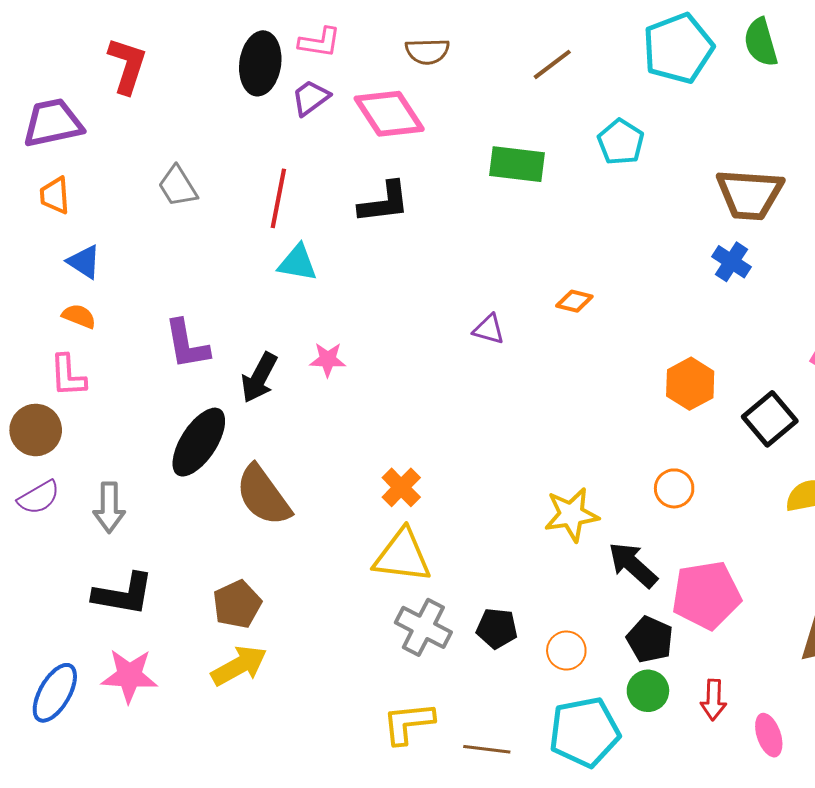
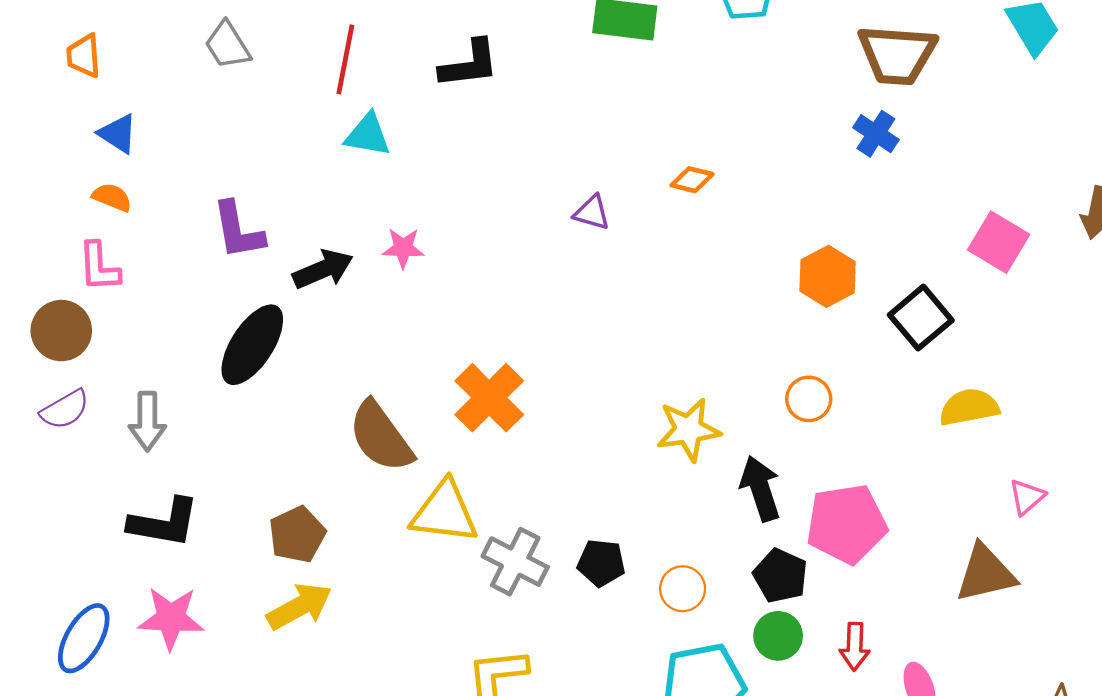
black arrow: (259, 378) -> (323, 269), turned -141
orange cross: (401, 487) -> (489, 398), size x1.5
brown semicircle: (263, 495) -> (381, 437), moved
yellow triangle: (402, 556) -> (444, 512), moved
black arrow: (633, 565) -> (760, 489), turned 30

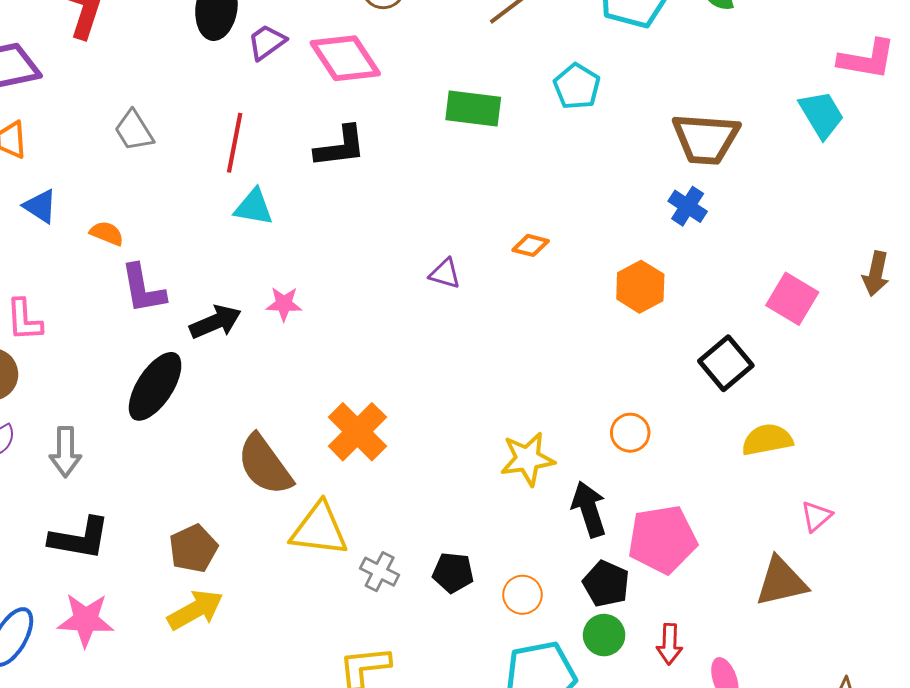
orange semicircle: (112, 197) -> (107, 233), moved
orange hexagon: (828, 276) -> (640, 287), moved
gray cross: (515, 562) -> (380, 572), size x0.7

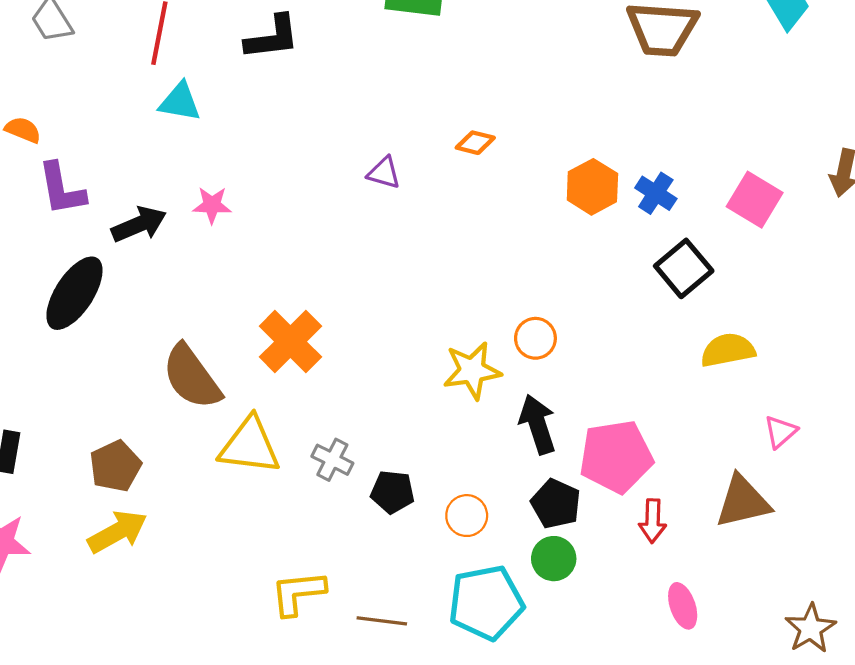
blue cross: (688, 206) -> (656, 193), moved
orange circle: (630, 433) -> (535, 338), moved
gray cross: (380, 572) -> (332, 460), moved
red arrow: (669, 644) -> (653, 521), moved

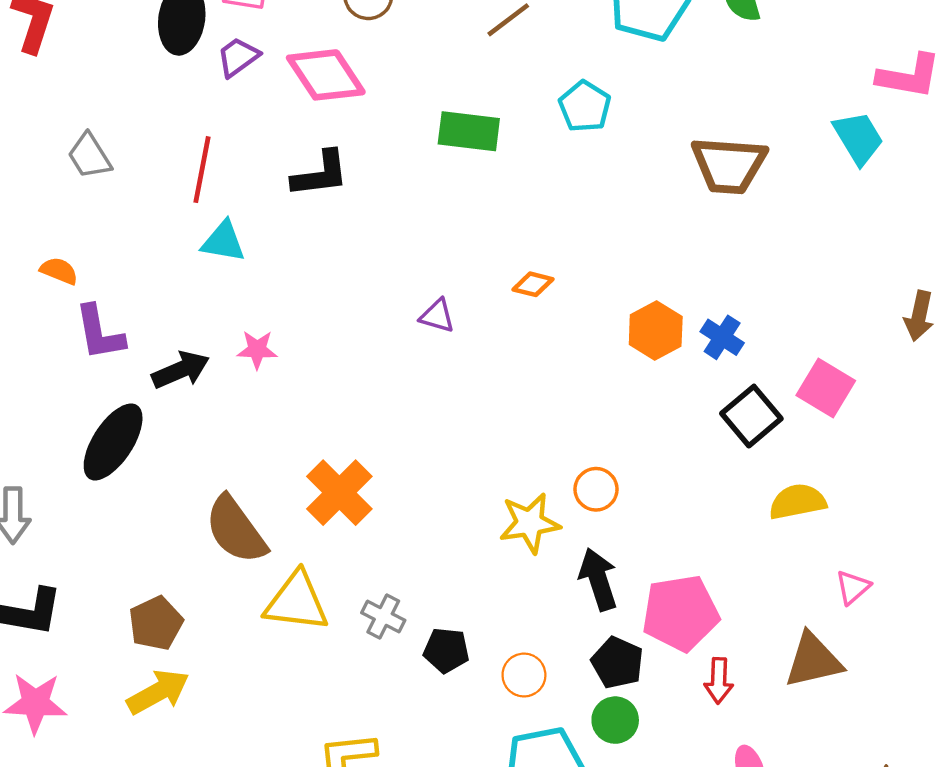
pink square: (755, 200) -> (826, 388), moved

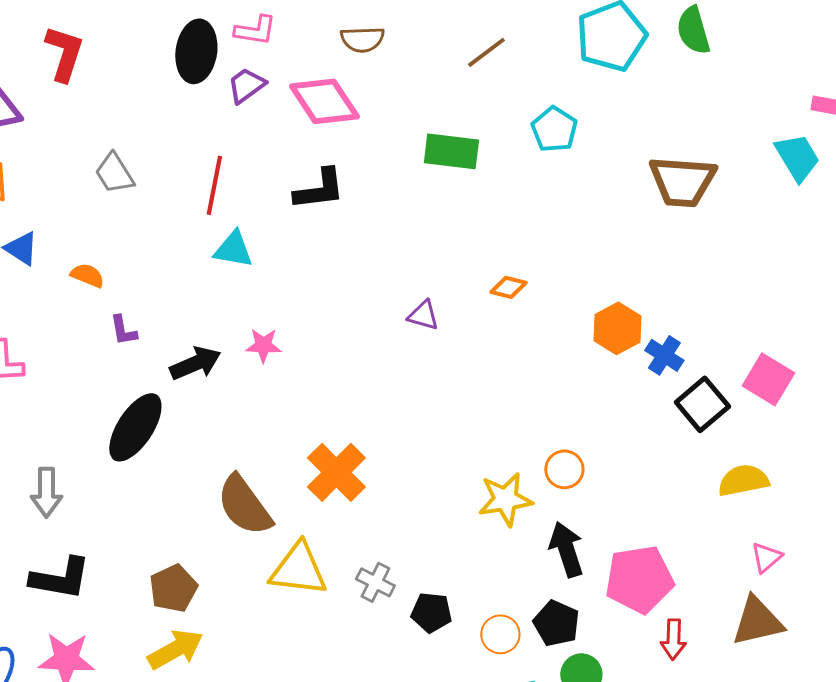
purple L-shape: (100, 333) -> (123, 330), size x0.6
blue cross: (722, 337) -> (664, 355), moved
pink triangle: (853, 587) -> (766, 557), moved
black pentagon: (617, 663) -> (556, 623), moved

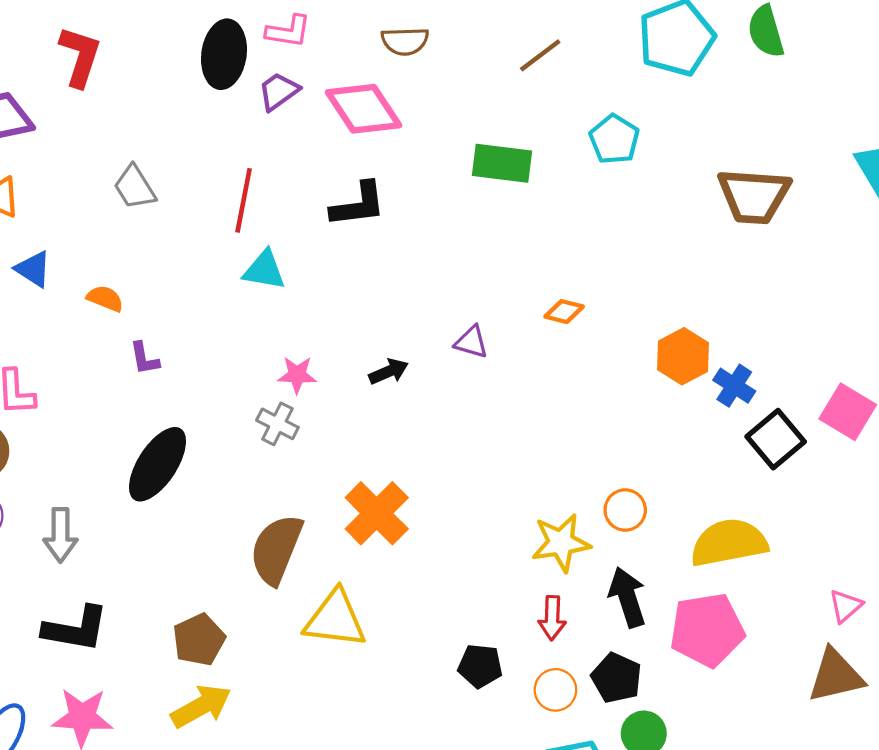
black arrow: (195, 363) -> (389, 372), moved, size x0.7
yellow semicircle: (743, 480) -> (729, 543), moved, size x1.4
brown semicircle: (244, 505) -> (276, 549), turned 58
gray cross: (375, 582) -> (277, 424), moved
red arrow: (673, 639) -> (552, 618), moved

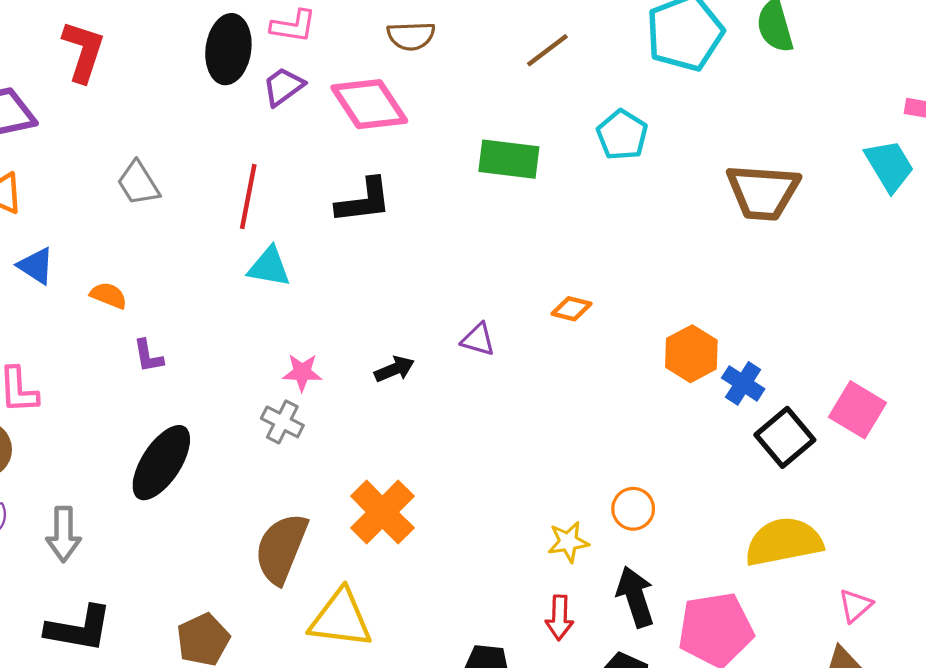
yellow star: (561, 543) -> (568, 542), size x0.7
yellow semicircle: (729, 543) -> (784, 542), moved

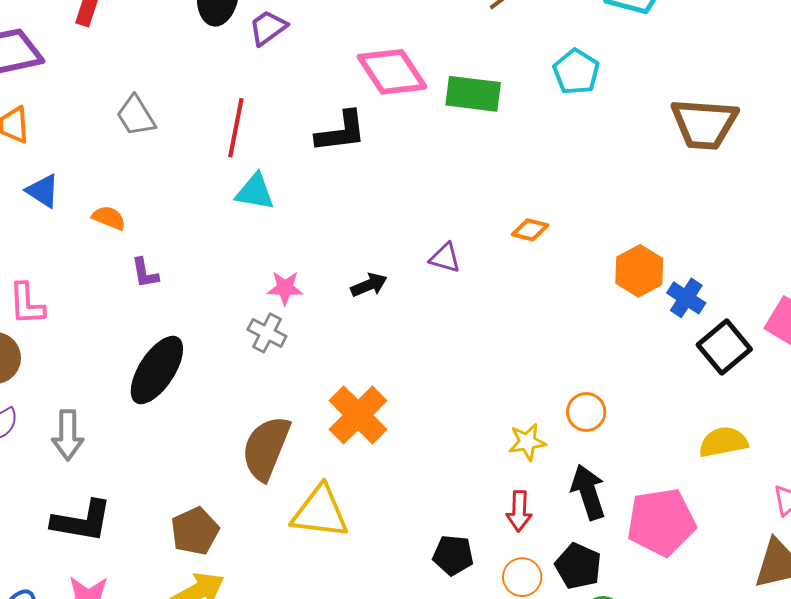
pink diamond: (369, 104) -> (392, 72), moved
yellow semicircle: (784, 542) -> (723, 442), size x0.7

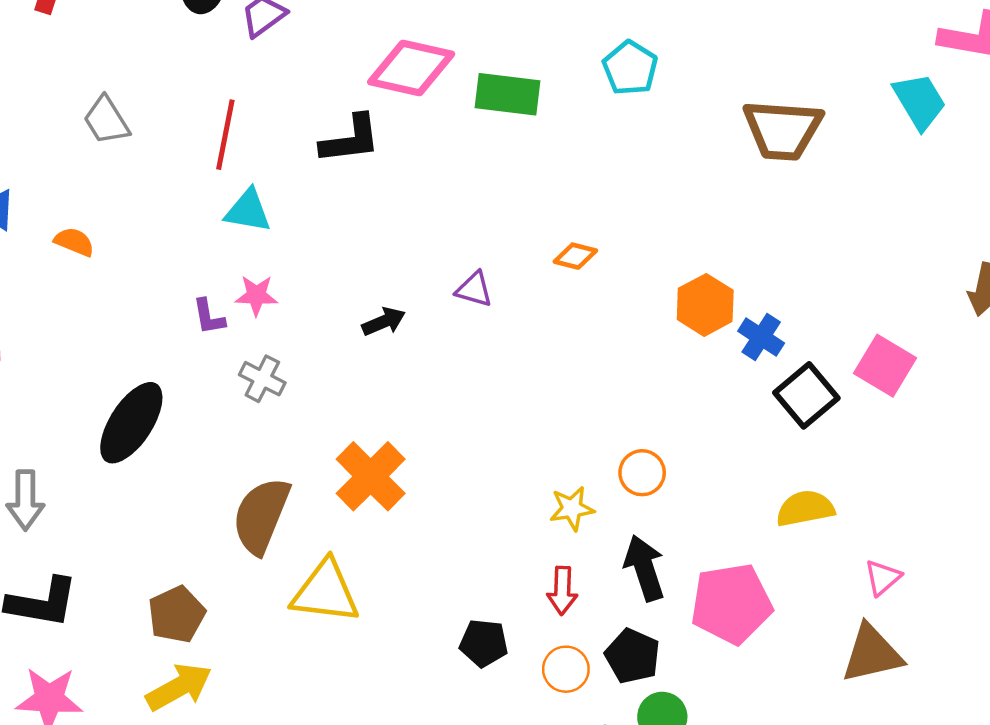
pink diamond: (392, 72) -> (411, 68), turned -44
purple L-shape: (145, 273) -> (209, 317), moved
pink star: (285, 288) -> (256, 295), moved

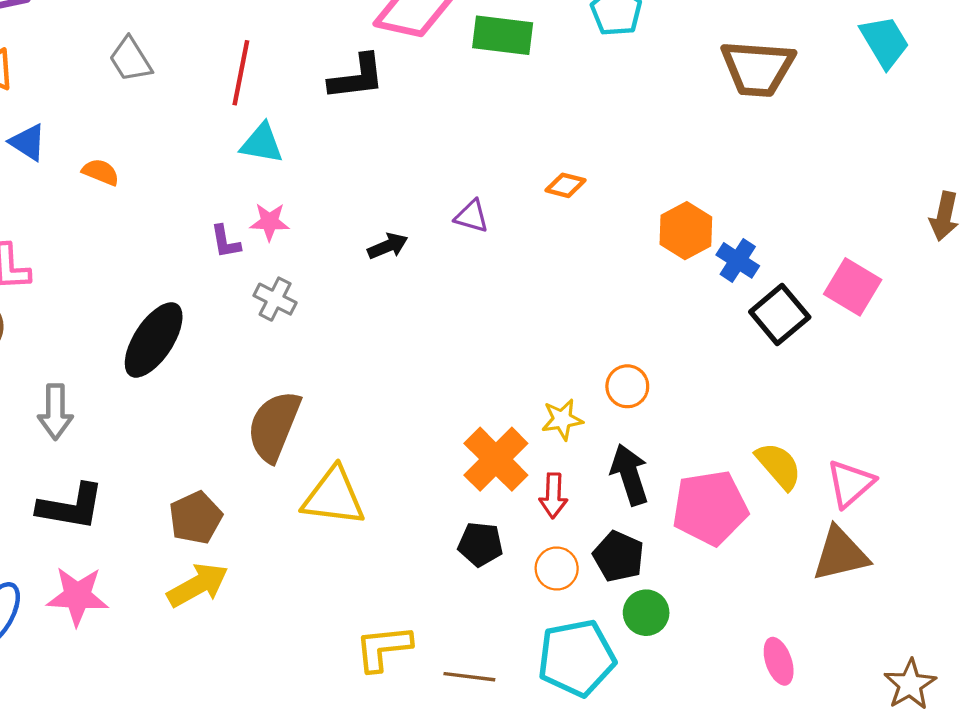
orange cross: (371, 476) -> (496, 459), moved
yellow semicircle: (805, 508) -> (779, 466), moved, turned 60
pink triangle: (883, 578) -> (850, 483), size x1.4

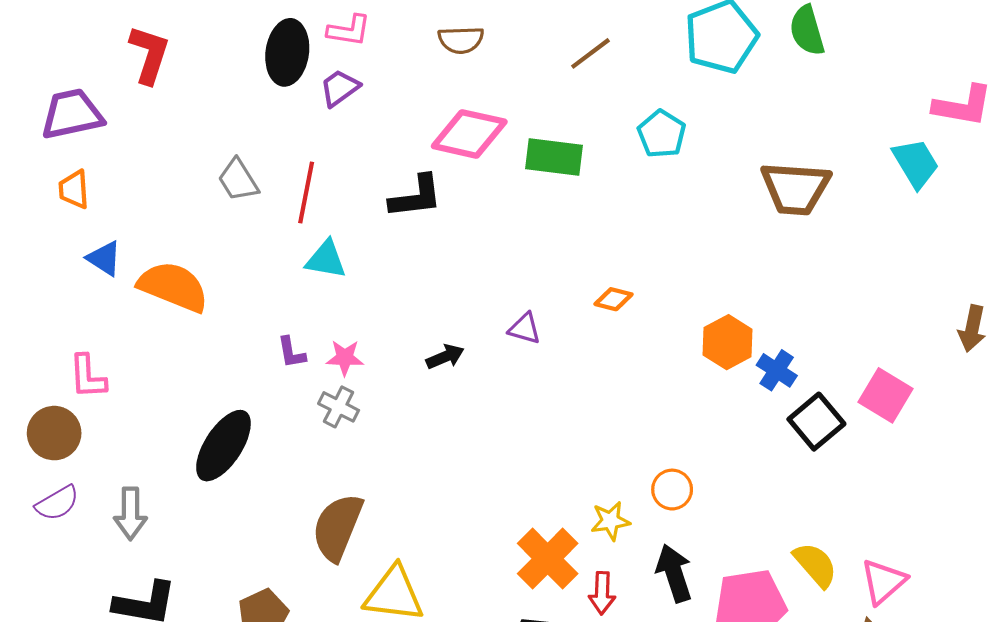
gray trapezoid: (130, 59) -> (238, 180), moved
orange semicircle: (101, 172) -> (173, 287), size x2.0
pink star: (270, 222) -> (345, 358), moved

